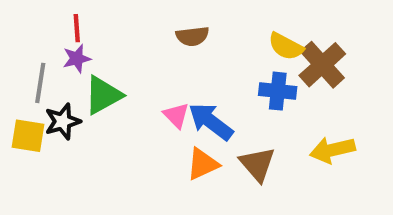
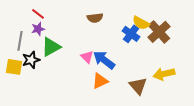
red line: (77, 28) -> (38, 14), turned -48
blue cross: (278, 91) -> (131, 34), moved, turned 30
brown triangle: (257, 164) -> (138, 86), moved

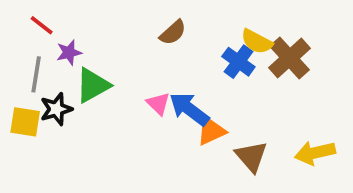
red line: (38, 14) -> (42, 25), moved
brown semicircle: (95, 18) -> (173, 33), turned -35
yellow arrow: (164, 74) -> (315, 153), moved
orange triangle: (100, 81) -> (211, 131), moved

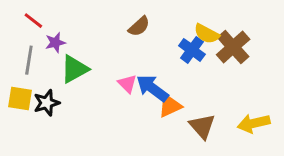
black star: (56, 109) -> (47, 103), moved

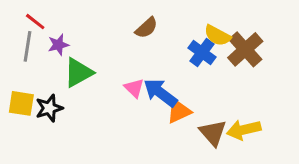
gray line: (29, 60) -> (27, 46), moved
yellow arrow: (254, 123) -> (244, 130), moved

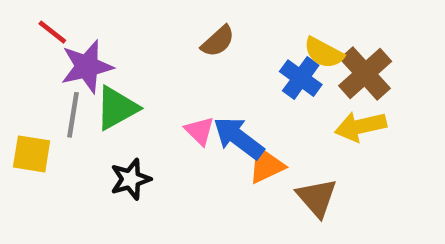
purple star: (58, 45) -> (87, 67), size x1.6
gray line: (27, 46) -> (73, 115), moved
black star: (49, 108) -> (130, 179), moved
yellow arrow: (244, 130) -> (360, 126), moved

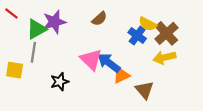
red line: (52, 32) -> (11, 13), moved
purple star: (87, 67) -> (54, 22), moved
green triangle: (117, 108) -> (37, 29), moved
pink triangle: (200, 131) -> (91, 60), size x1.6

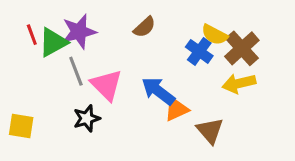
red line: (11, 13) -> (32, 35), moved, turned 32
gray line: (33, 52) -> (76, 71), moved, turned -30
pink triangle: (91, 60) -> (106, 85), moved
yellow square: (15, 70) -> (21, 126), moved

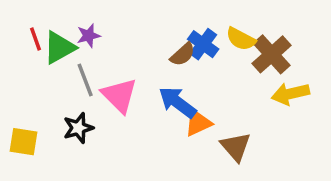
brown semicircle: (144, 27) -> (183, 54), moved
purple star: (79, 32) -> (89, 36), size x0.6
blue cross: (199, 51) -> (203, 44), moved
yellow arrow: (239, 83) -> (290, 94), moved
black star: (87, 118) -> (78, 128), moved

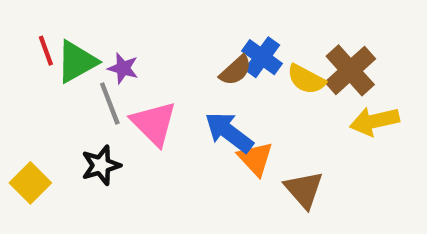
purple star: (89, 36) -> (123, 68), moved, turned 30
yellow semicircle: (241, 39) -> (306, 79), moved
orange triangle: (198, 123) -> (255, 159), turned -48
yellow square: (24, 142) -> (30, 183), turned 36

